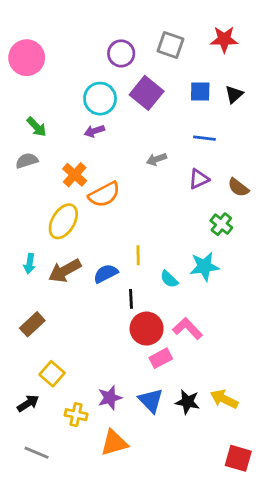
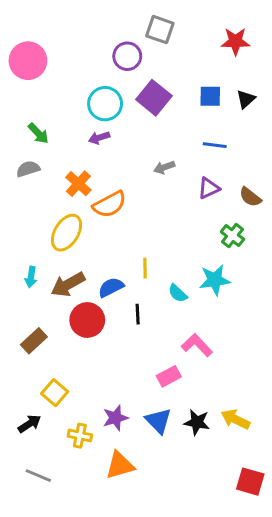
gray square: (171, 45) -> (160, 30), moved
red circle: (147, 329) -> (87, 320), moved

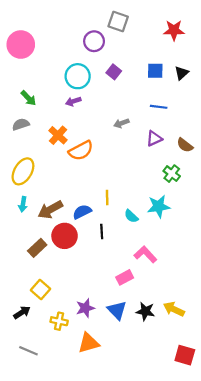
purple square: (154, 98) -> (114, 72), size x0.6
yellow ellipse: (67, 233) -> (23, 171), moved
brown rectangle: (34, 341) -> (37, 248), moved

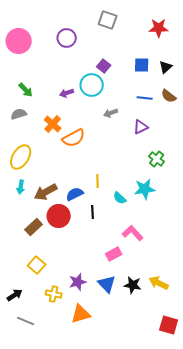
purple circle: (94, 41) -> (67, 38), moved
cyan circle: (78, 76) -> (92, 85), moved
brown semicircle: (185, 145) -> (169, 96), moved
black arrow: (22, 312) -> (15, 295), moved

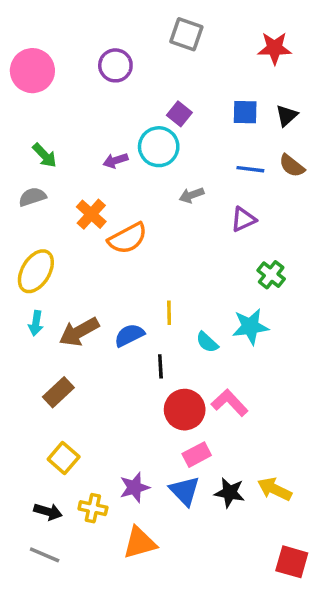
red circle: (59, 216) -> (185, 410), moved
pink rectangle: (114, 254) -> (197, 455), moved
black arrow: (15, 295) -> (48, 512), moved, turned 49

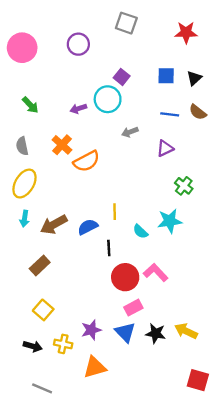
gray semicircle: (32, 197) -> (22, 146), moved, turned -84
gray line: (45, 555) -> (42, 388), moved

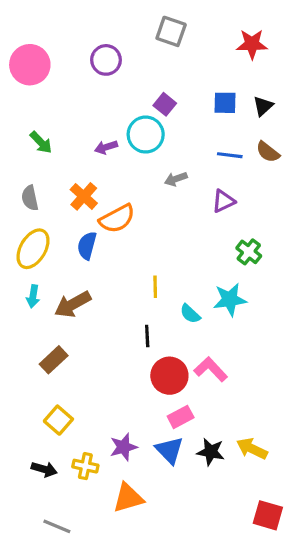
blue semicircle: (88, 227) -> (87, 246), moved, turned -48

